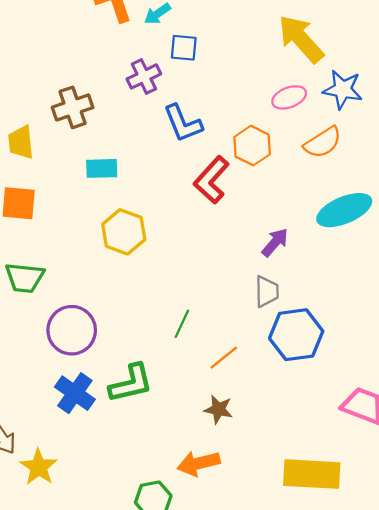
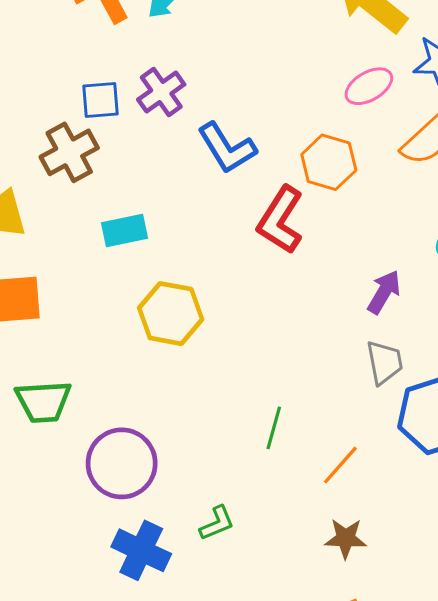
blue square: (184, 48) -> (101, 100), moved
green L-shape: (131, 383) -> (217, 523), size x0.6

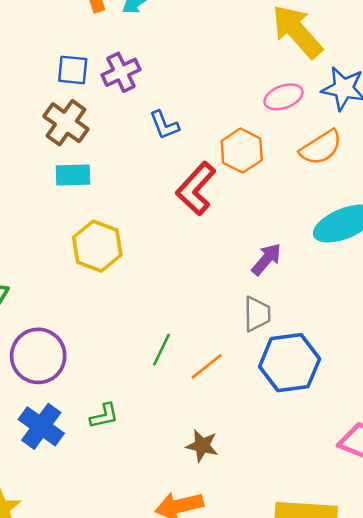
blue L-shape: (227, 148) -> (164, 125), size x0.7
brown cross: (69, 152) -> (66, 123), moved, turned -36
orange line: (340, 465) -> (207, 366), moved

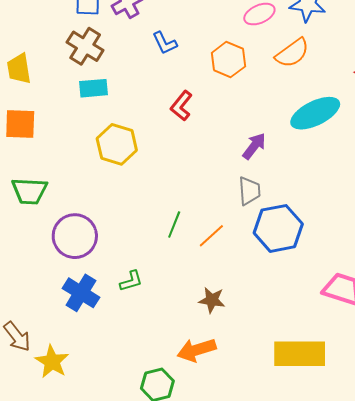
red L-shape: (196, 189) -> (181, 106), moved, size x0.7

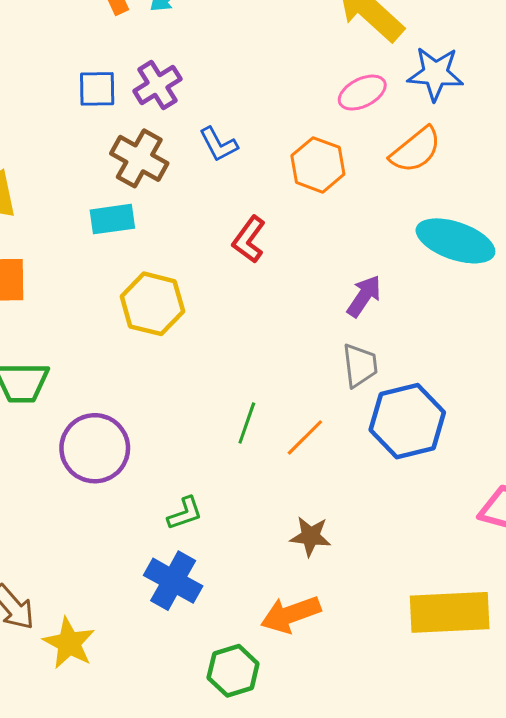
brown cross: (85, 46) -> (139, 158), moved
cyan ellipse: (315, 113) -> (455, 241), turned 48
blue cross: (81, 293) -> (173, 581), moved

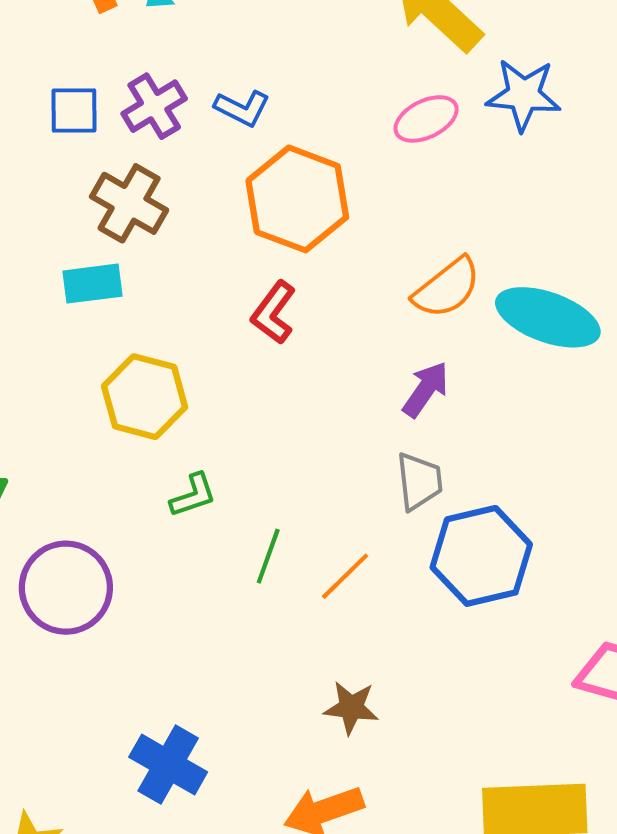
blue L-shape: (218, 144) -> (242, 108), moved, turned -36
orange semicircle: (416, 150) -> (447, 288), moved
orange hexagon: (318, 165) -> (297, 199), moved, size x1.4
green L-shape: (185, 513) -> (193, 495), moved

